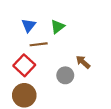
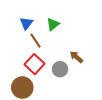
brown line: (39, 44) -> (36, 41), turned 63
red square: (24, 65) -> (34, 64), moved

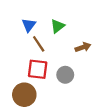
brown arrow: (76, 57) -> (83, 47), moved, turned 120
red square: (34, 64) -> (38, 69), turned -36

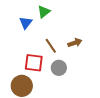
green triangle: (58, 26) -> (44, 12), moved
brown line: (39, 44) -> (51, 46), moved

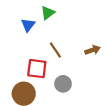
brown arrow: (75, 43) -> (93, 50), moved
gray circle: (59, 68) -> (63, 84), moved

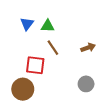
green triangle: (48, 13) -> (48, 26), moved, turned 40
gray circle: (63, 84) -> (86, 84), moved

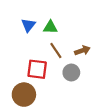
brown arrow: (88, 48) -> (82, 50), moved
gray circle: (86, 84) -> (71, 73), moved

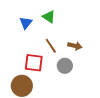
green triangle: (50, 27) -> (49, 17), moved, turned 32
brown arrow: (82, 50) -> (75, 46), turned 32

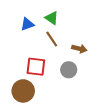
blue triangle: (26, 23) -> (27, 24), turned 32
brown line: (51, 46) -> (52, 39), moved

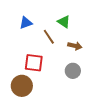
green triangle: (52, 18) -> (64, 22), moved
gray circle: (69, 70) -> (73, 71), moved

